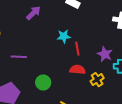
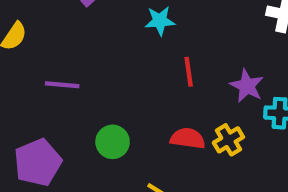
cyan star: (64, 36) -> (160, 21), moved
red semicircle: (78, 70) -> (188, 138), moved

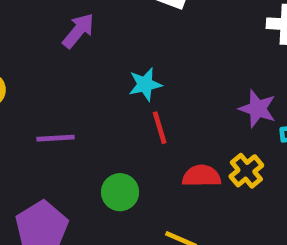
cyan star: (160, 21) -> (145, 84), moved
red line: (189, 72) -> (160, 128), moved

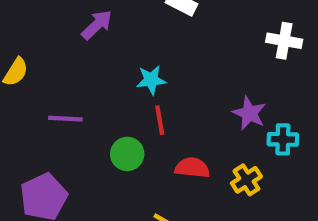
yellow cross: (246, 171) -> (246, 180), moved
green circle: (120, 192) -> (127, 154), moved

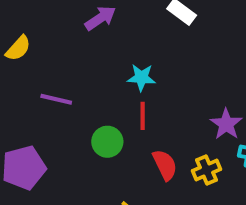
red semicircle: (192, 168) -> (165, 165), turned 48
yellow cross: (246, 180) -> (206, 170), moved

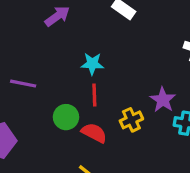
red semicircle: (165, 165) -> (94, 133), moved, turned -35
yellow cross: (206, 170) -> (131, 120), moved

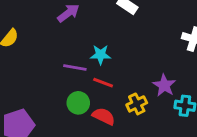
purple line: (23, 84) -> (75, 68), moved
red line: (94, 95) -> (103, 83), turned -66

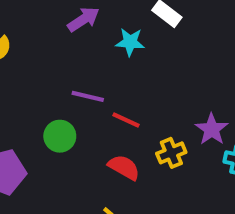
cyan star: (101, 55) -> (130, 42), moved
green circle: (78, 103) -> (60, 136), moved

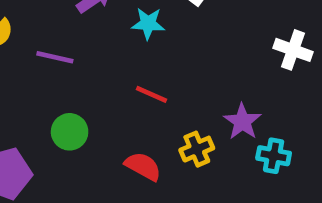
purple line: (88, 96) -> (55, 57), moved
red line: (126, 120) -> (151, 94), moved

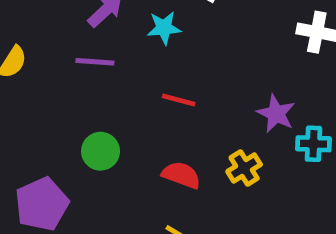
purple line: (55, 57) -> (95, 62), moved
yellow cross: (197, 149) -> (244, 168), moved

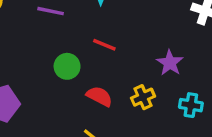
cyan cross: (313, 144) -> (191, 105), moved
green circle: (100, 151) -> (67, 66), moved

